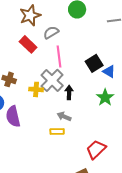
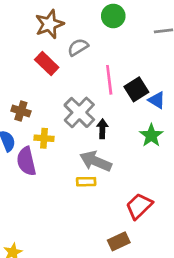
pink line: (59, 56) -> (109, 80), moved
yellow cross: (36, 89) -> (44, 138), moved
gray arrow: (64, 116) -> (96, 161), size x1.6

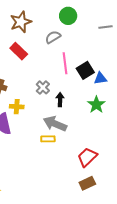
gray semicircle: (78, 47) -> (53, 37), moved
blue triangle: (157, 100) -> (100, 78), turned -40
gray cross: (79, 112) -> (43, 87), size x0.6
brown rectangle: (119, 241) -> (87, 183), moved

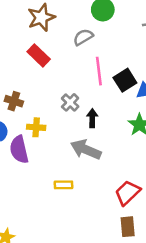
yellow rectangle: (48, 139) -> (64, 185), moved
brown rectangle: (87, 183) -> (128, 227), turned -70

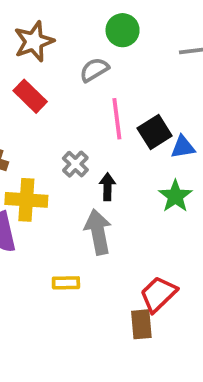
yellow cross: (36, 127) -> (26, 200), size x1.5
gray arrow: (86, 150) -> (98, 232), turned 56
brown rectangle: (128, 227) -> (141, 324), moved

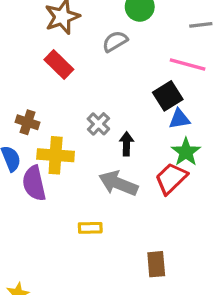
pink line: (117, 119) -> (188, 65), moved, turned -68
blue triangle: (183, 147) -> (179, 119), moved
gray arrow: (98, 232) -> (118, 183), turned -57
red trapezoid: (158, 294) -> (171, 178), moved

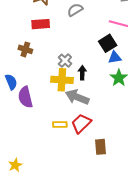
red rectangle: (59, 65) -> (41, 24), turned -48
brown cross: (27, 122) -> (25, 49), moved
yellow cross: (56, 155) -> (62, 80), moved
red trapezoid: (171, 178) -> (81, 123), moved

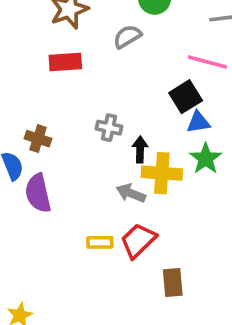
brown cross: (25, 49) -> (38, 139), moved
gray cross: (65, 61) -> (109, 128), turned -32
yellow cross: (62, 80) -> (162, 173), moved
gray arrow: (77, 97) -> (131, 193), size x0.7

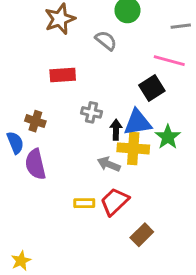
gray semicircle: (127, 37) -> (106, 41), turned 70
red rectangle: (65, 62) -> (63, 75), moved
blue triangle: (198, 122) -> (138, 123), moved, size x1.5
brown rectangle: (173, 282) -> (142, 235), turned 50

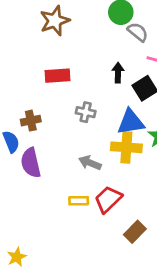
gray semicircle: (106, 41) -> (138, 32), moved
brown cross: (35, 121) -> (31, 121), turned -30
black arrow: (116, 130) -> (118, 73), moved
gray arrow: (109, 164) -> (90, 163), moved

